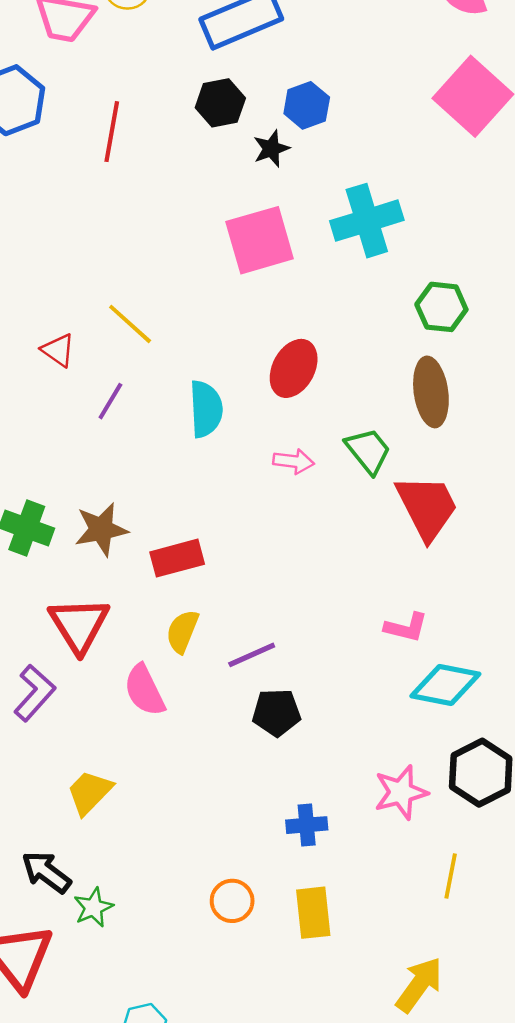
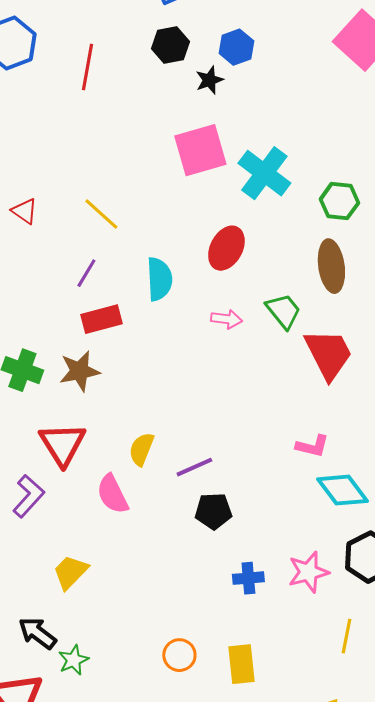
cyan cross: (367, 221) -> (264, 173), moved, turned -36
red triangle: (58, 350) -> (24, 211), moved
red rectangle: (177, 558) -> (101, 319), moved
cyan diamond: (445, 685) -> (342, 490), turned 42
blue cross: (307, 825) -> (248, 578), moved

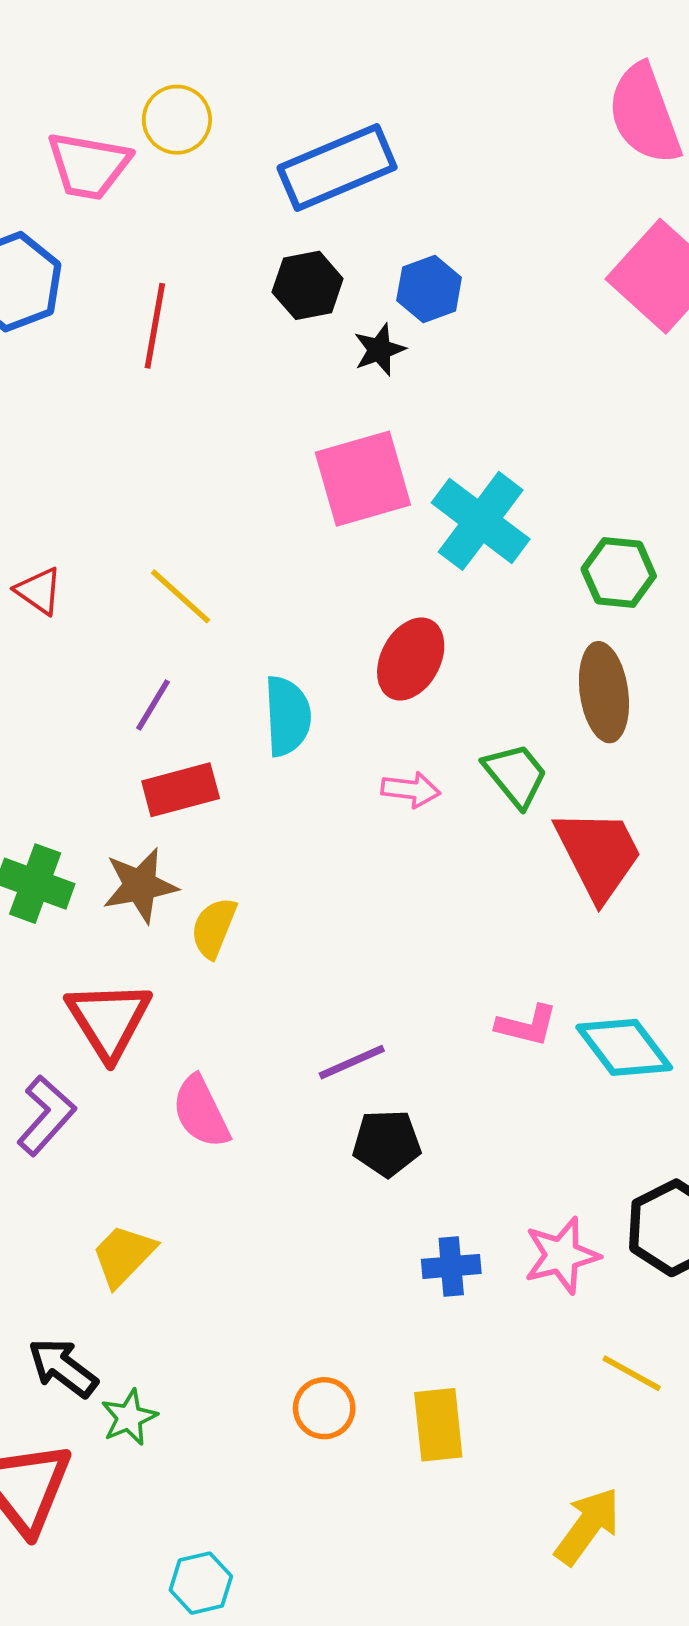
pink L-shape: (312, 446) -> (527, 1025), moved
yellow semicircle: (141, 449) -> (214, 928), moved
cyan diamond: (342, 490) -> (624, 1047), moved
yellow line: (346, 636) -> (632, 1373), turned -72

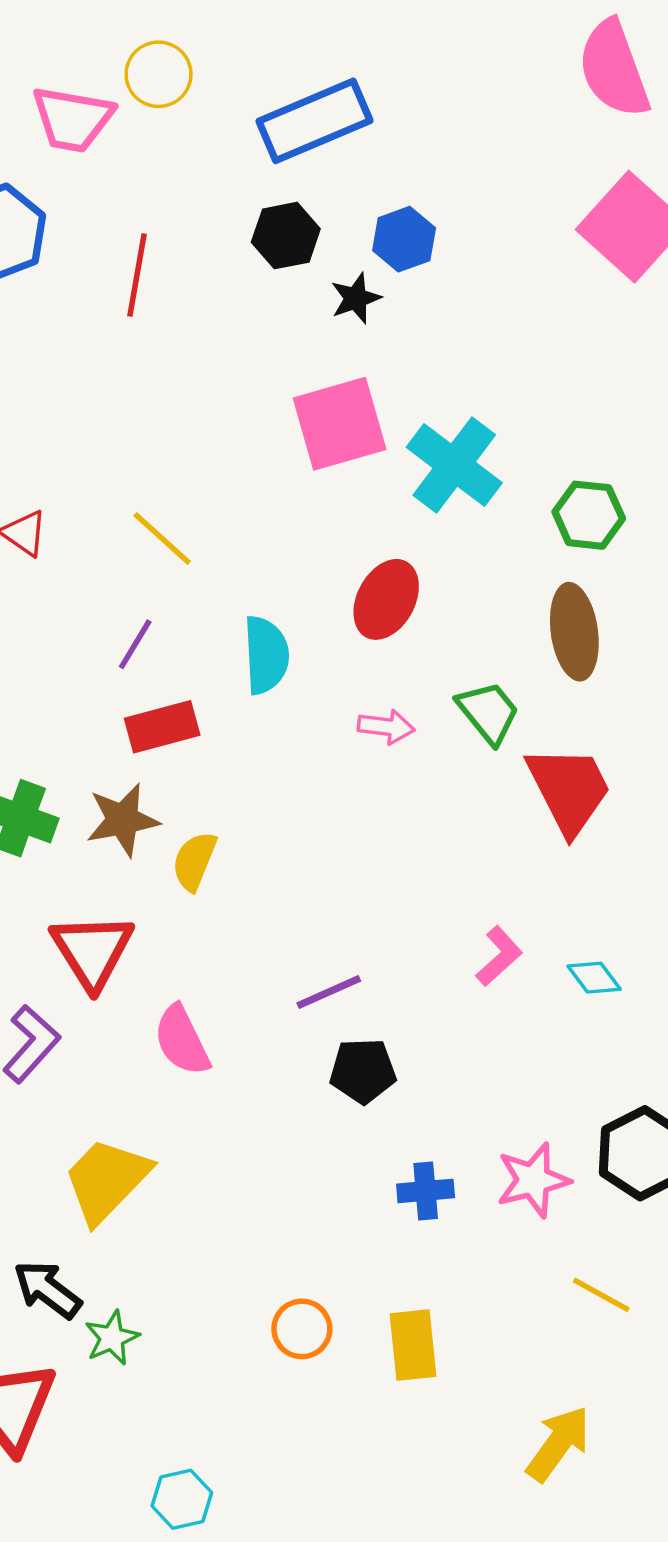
pink L-shape: (527, 1025) -> (499, 956), turned -56
cyan diamond: (624, 1047) -> (594, 978), size x0.6
yellow trapezoid: (124, 1255) -> (107, 1180), size x1.4

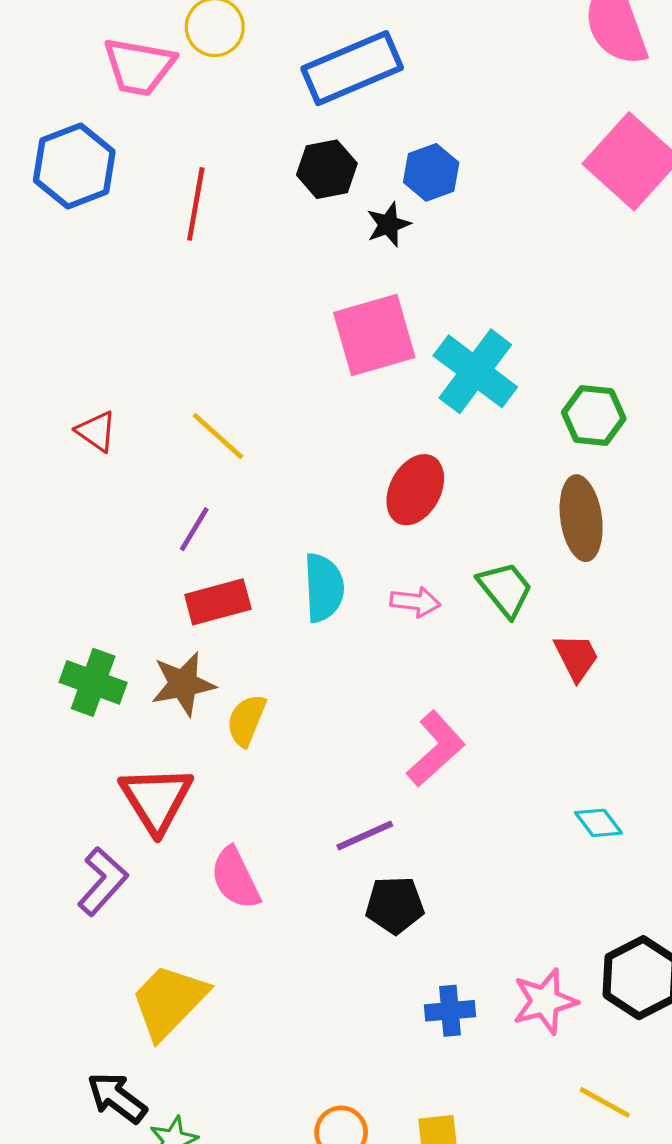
cyan semicircle: (266, 655) -> (324, 588), moved
red trapezoid: (569, 789) -> (576, 657), size x0.6
pink L-shape: (499, 956) -> (436, 749), moved, size x1.4

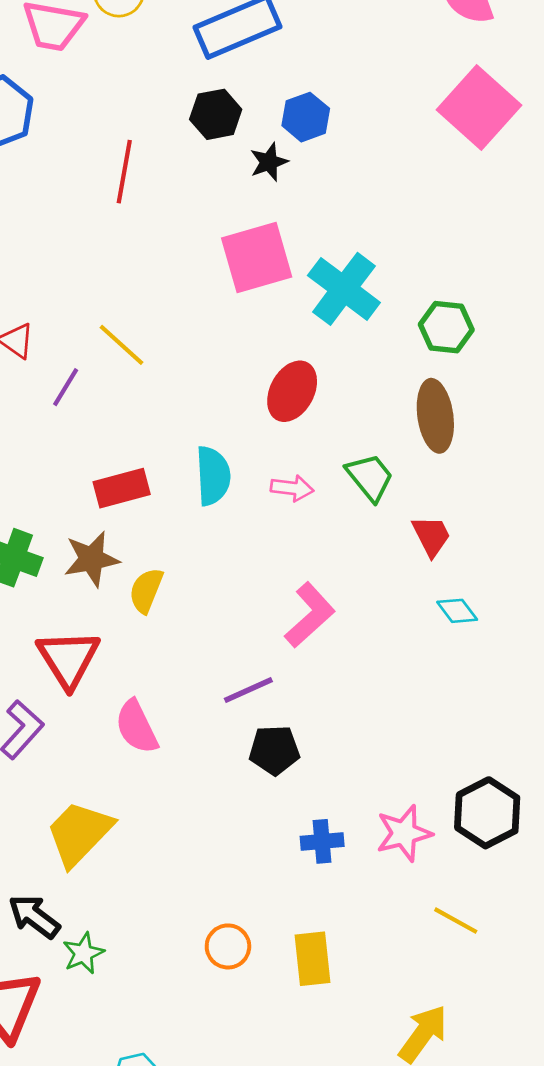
red line: (196, 204) -> (124, 172), moved
purple line: (194, 529) -> (66, 387), moved
cyan diamond: (598, 823) -> (457, 611), moved

